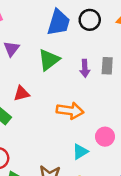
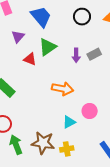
blue trapezoid: (59, 22) -> (41, 17), moved, turned -60
gray rectangle: (107, 66) -> (94, 54), turned 56
red triangle: (22, 93) -> (30, 59), moved, turned 32

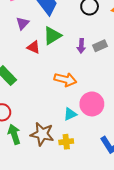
pink circle: (90, 111) -> (92, 104), size x1.5

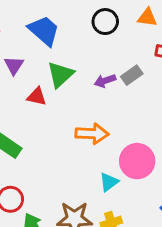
purple arrow: (81, 46) -> (105, 81), turned 80

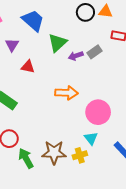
black circle: (105, 22) -> (85, 12), moved
green triangle: (60, 75) -> (57, 43), moved
cyan triangle: (109, 182) -> (91, 138), moved, turned -32

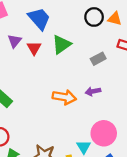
purple arrow: (76, 56) -> (93, 91), moved
red triangle: (28, 67) -> (34, 48), moved, turned 40
pink circle: (98, 112) -> (104, 133), moved

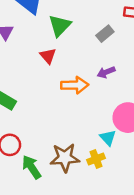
red triangle: (34, 48) -> (48, 56), moved

